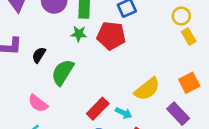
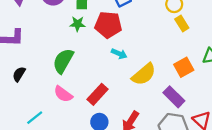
black semicircle: (39, 55) -> (19, 74), moved
pink semicircle: (38, 103) -> (63, 94), moved
cyan arrow: (124, 113) -> (119, 54), moved

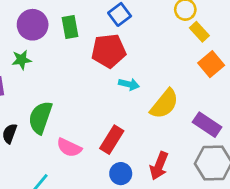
green star: (77, 24) -> (22, 60), moved
green semicircle: (63, 61) -> (40, 118), moved
orange square: (184, 67) -> (211, 64), moved

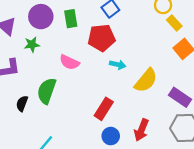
pink semicircle: (69, 148) -> (69, 62), moved

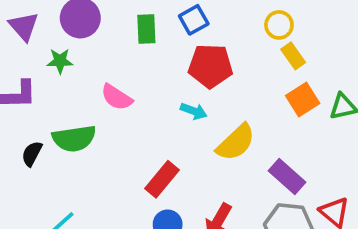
green rectangle: (71, 19) -> (146, 29), moved
red pentagon: (101, 38) -> (210, 66), moved
green semicircle: (47, 91) -> (74, 138), turned -125

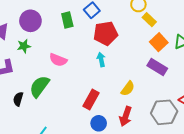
cyan arrow: (194, 111) -> (101, 60), turned -112
green semicircle: (74, 138) -> (39, 86), turned 145
yellow semicircle: (236, 142) -> (128, 88), moved, size x0.7
purple rectangle: (287, 176) -> (157, 67), moved

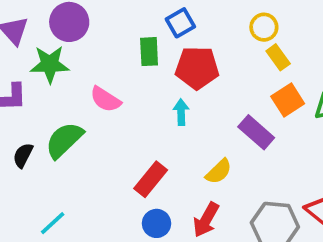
green rectangle: (67, 20) -> (149, 52), moved
green star: (24, 46) -> (50, 64), size x1.5
purple rectangle: (157, 67) -> (256, 132), moved

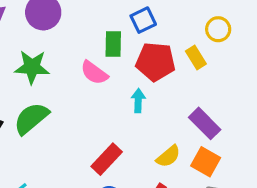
yellow rectangle: (278, 57) -> (196, 58), moved
green star: (50, 64) -> (32, 67), moved
pink semicircle: (105, 99) -> (94, 73), moved
orange square: (288, 100) -> (206, 162), moved, turned -32

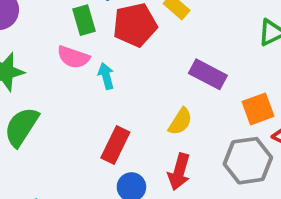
cyan arrow: (138, 101) -> (106, 76), moved
orange square: (206, 162) -> (258, 109), moved, turned -32

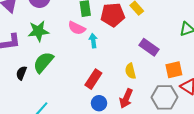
yellow semicircle: (180, 121) -> (130, 71), turned 126

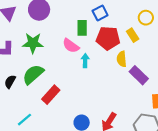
yellow semicircle: (130, 71) -> (122, 59), moved
red rectangle: (93, 79) -> (51, 95), moved

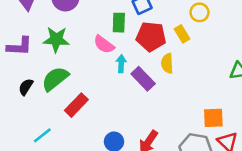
purple rectangle: (139, 75) -> (143, 79), moved

